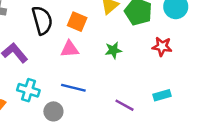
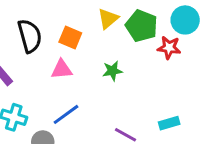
red star: (162, 47) -> (169, 48), moved
blue line: (73, 88) -> (66, 114), turned -50

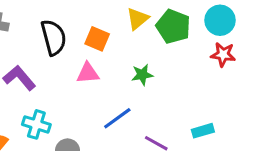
red star: (169, 48) -> (223, 54), moved
blue line: (66, 114) -> (117, 118), moved

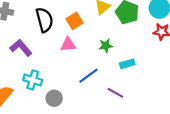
orange square: (97, 39) -> (75, 21), turned 35
cyan rectangle: (203, 131) -> (127, 64), moved

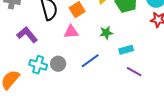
purple line: (115, 93) -> (134, 72), moved
gray circle: (54, 98) -> (58, 64), moved

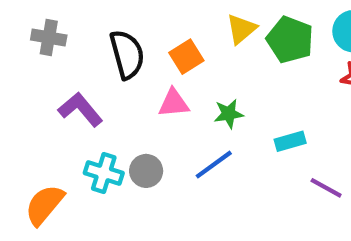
green star: (106, 33) -> (229, 114), moved
purple line: (134, 72) -> (326, 188), moved

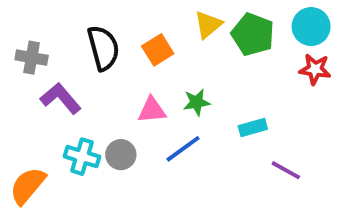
gray cross: (49, 38) -> (32, 58), moved
pink triangle: (174, 103) -> (152, 110), moved

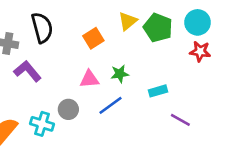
black semicircle: (103, 48) -> (42, 28), moved
cyan cross: (82, 157) -> (42, 124), moved

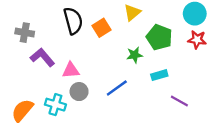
black semicircle: (42, 28) -> (73, 21), moved
green pentagon: (158, 28) -> (159, 37), moved
green star: (120, 74) -> (135, 55), moved
pink triangle: (89, 79) -> (71, 70), moved

